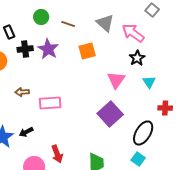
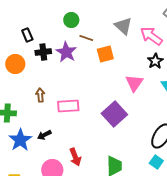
green circle: (41, 17) -> (71, 20), moved
brown line: (68, 24) -> (86, 38), moved
brown arrow: (22, 92) -> (40, 95), turned 88
purple square: (110, 114) -> (114, 114), moved

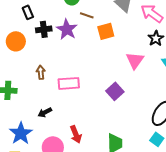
purple square: (114, 114) -> (115, 91), size x0.7
blue star: (20, 140) -> (21, 133), moved

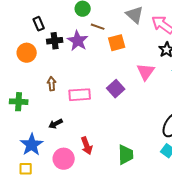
purple square: (115, 91) -> (116, 89), moved

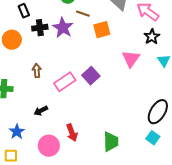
purple square: (116, 89) -> (91, 76), moved
pink rectangle: (80, 95) -> (65, 82), turned -30
blue star: (32, 145) -> (17, 132), size x0.7

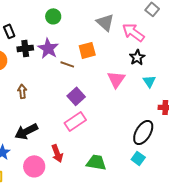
brown line: (83, 14) -> (67, 64), moved
pink rectangle: (65, 82) -> (75, 121), moved
black arrow: (41, 111) -> (26, 131), size x1.6
green trapezoid: (111, 142) -> (96, 162), turned -80

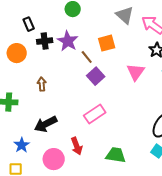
brown line: (67, 64) -> (87, 57), turned 32
purple square: (76, 96) -> (96, 76), moved

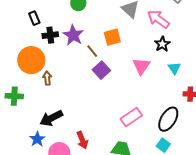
orange circle: (17, 53) -> (31, 60), moved, size x1.4
pink rectangle: (95, 114) -> (131, 117), moved
blue star: (22, 145) -> (37, 139), moved

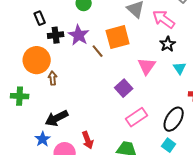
orange square: (112, 37) -> (118, 37), size x1.4
purple square: (101, 70) -> (124, 88), moved

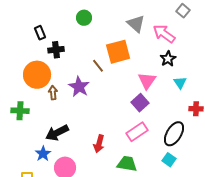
purple star: (79, 35) -> (79, 87), moved
purple square: (124, 88) -> (140, 103), moved
red arrow: (88, 140) -> (99, 144), moved, turned 36

